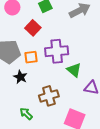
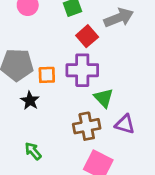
red square: (33, 28) -> (87, 36), moved
brown cross: (49, 96) -> (87, 126), moved

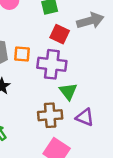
red square: (87, 36) -> (60, 34), turned -30
orange square: (47, 75) -> (22, 54), moved

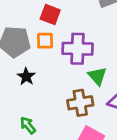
red square: (60, 34) -> (50, 15), moved

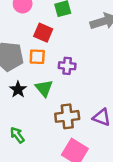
purple cross: (78, 49) -> (67, 66), size x0.6
green triangle: (97, 76) -> (44, 88), moved

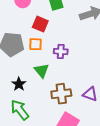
black star: (18, 89) -> (19, 84), moved
green arrow: (17, 135) -> (20, 110), size x1.5

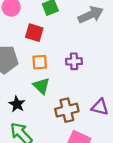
orange square: (36, 44) -> (40, 62), moved
purple cross: (61, 51) -> (74, 61), moved

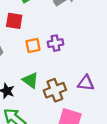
orange square: (40, 62) -> (33, 45), moved
green triangle: (41, 86) -> (30, 80), moved

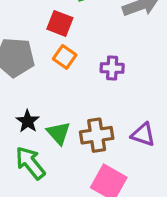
orange square: (33, 45) -> (65, 57), moved, turned 35
green triangle: (30, 80) -> (59, 133), moved

